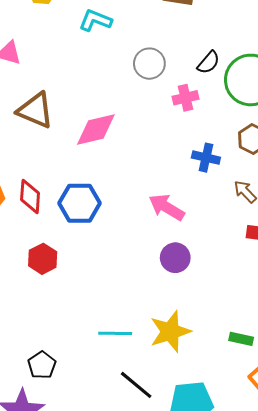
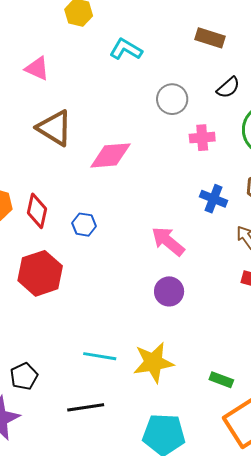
black semicircle: (209, 62) -> (228, 87), moved
blue hexagon: (80, 203) -> (84, 225), size x0.6
red hexagon: (43, 259) -> (40, 273), size x1.5
black line: (136, 385) -> (86, 407), moved, turned -57

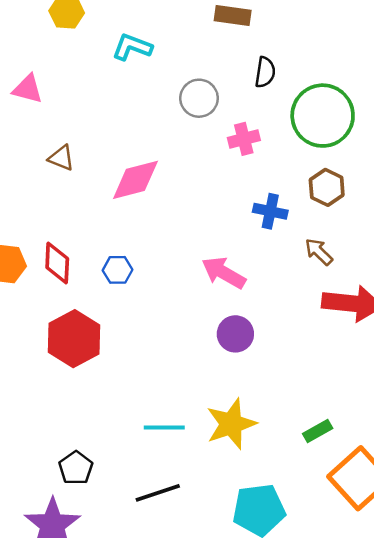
black semicircle: (228, 87) -> (265, 72), turned -30
brown triangle: (55, 128) -> (61, 158), size x0.6
green rectangle: (221, 380) -> (318, 431), turned -40

